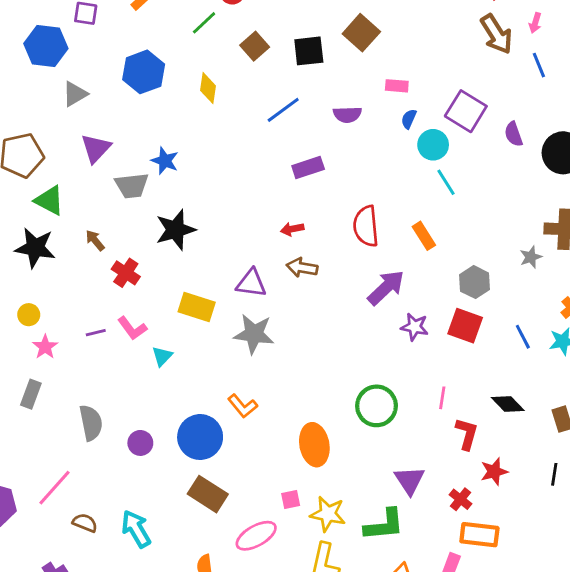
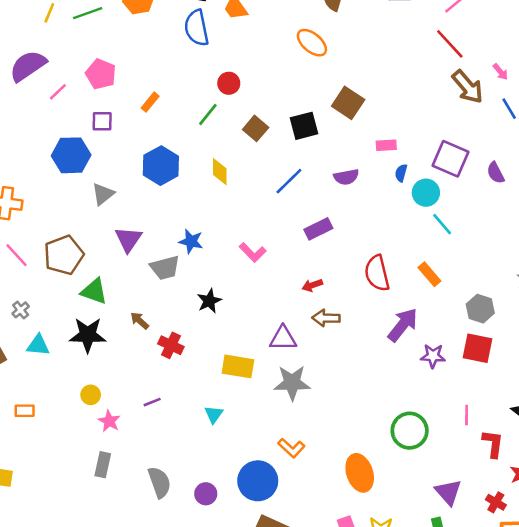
pink arrow: (535, 23) -> (500, 72), turned -48
black star: (175, 230) -> (209, 301), size x0.7
pink L-shape: (132, 328) -> (253, 252), moved

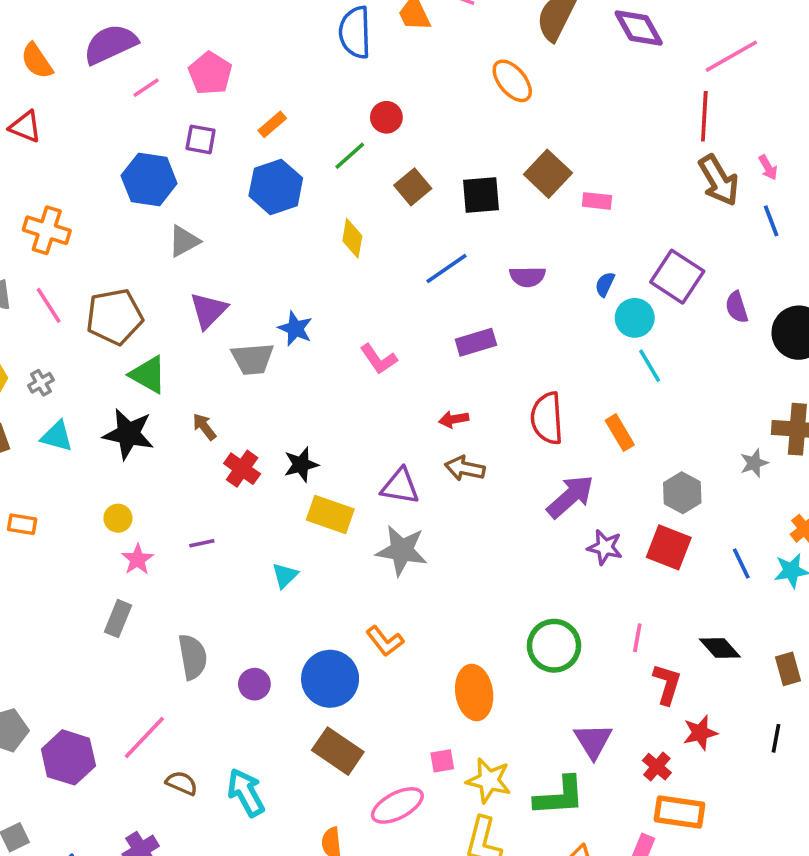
red line: (450, 44) -> (704, 116), turned 36
pink rectangle: (386, 145) -> (597, 201), moved
blue hexagon: (161, 166) -> (276, 187), moved
black star: (209, 301) -> (301, 465), moved

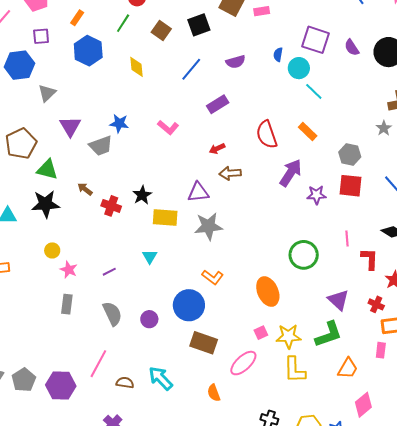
purple line: (202, 543) -> (109, 272), moved

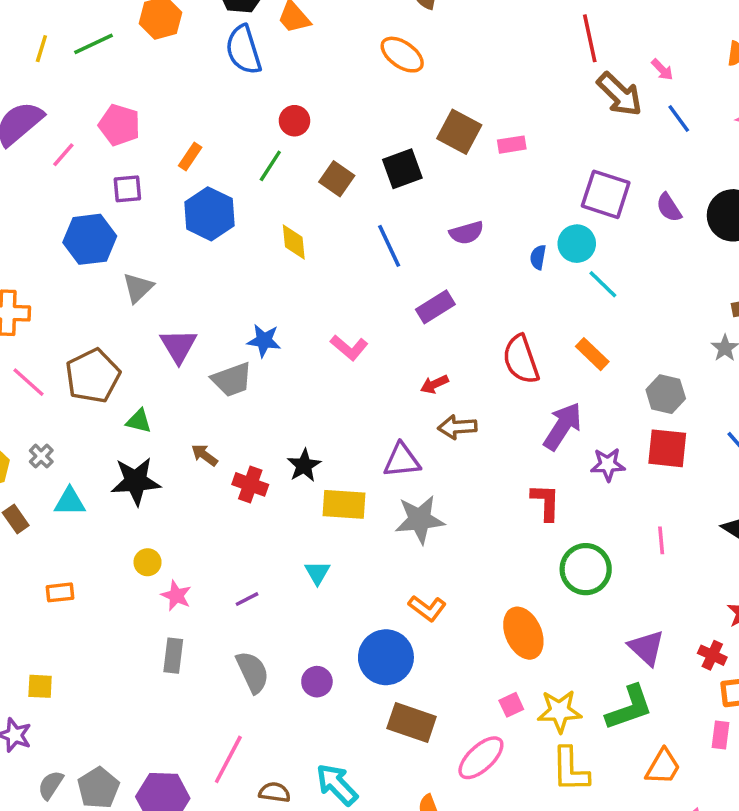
blue semicircle: (278, 55) -> (538, 257), moved
blue line: (191, 69) -> (389, 246), turned -65
green triangle: (47, 169) -> (139, 421), size x0.7
red L-shape: (370, 259) -> (546, 502), moved

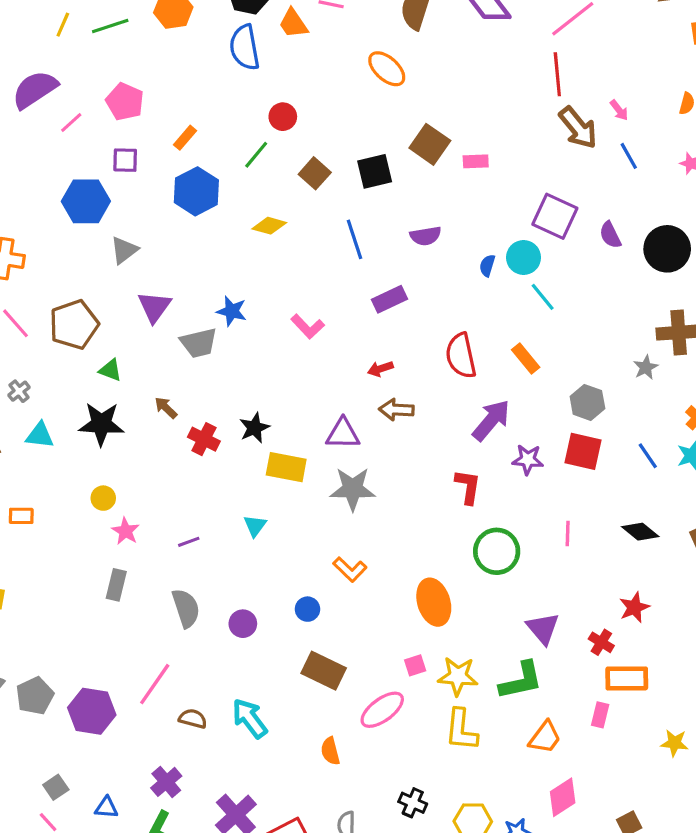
yellow diamond: (294, 242) -> (269, 226), turned -76
blue circle: (386, 657) -> (307, 609), size x0.5

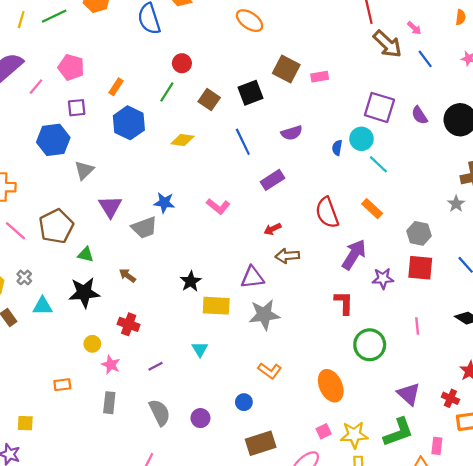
red cross: (204, 439) -> (129, 324), moved
orange rectangle: (21, 516) -> (62, 385), moved
brown rectangle: (324, 671) -> (261, 443), turned -36
pink rectangle: (600, 715) -> (437, 446), moved

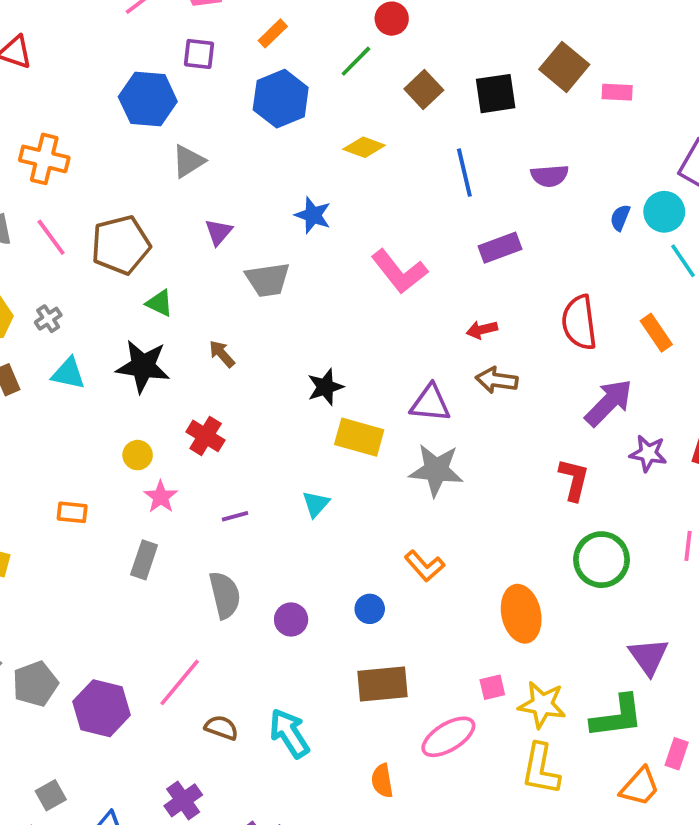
blue star: (164, 203) -> (313, 215), moved
pink L-shape: (218, 206) -> (399, 272), size x1.4
purple triangle: (110, 207) -> (219, 232), size x0.7

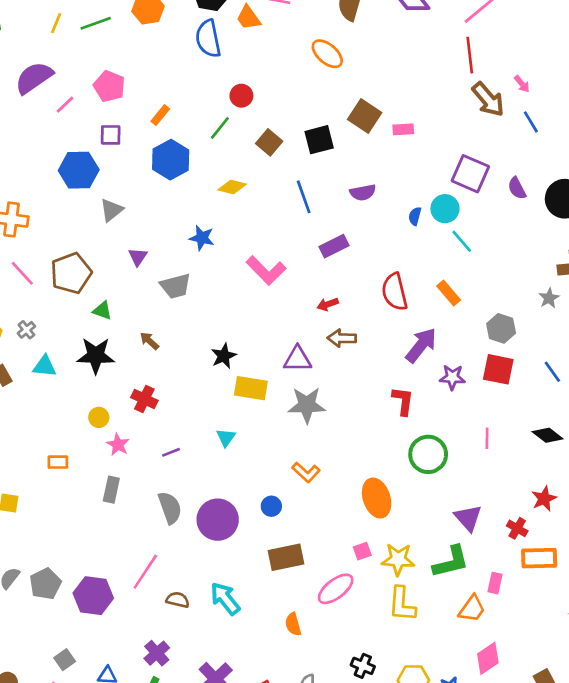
purple circle: (291, 619) -> (218, 520), size x1.8

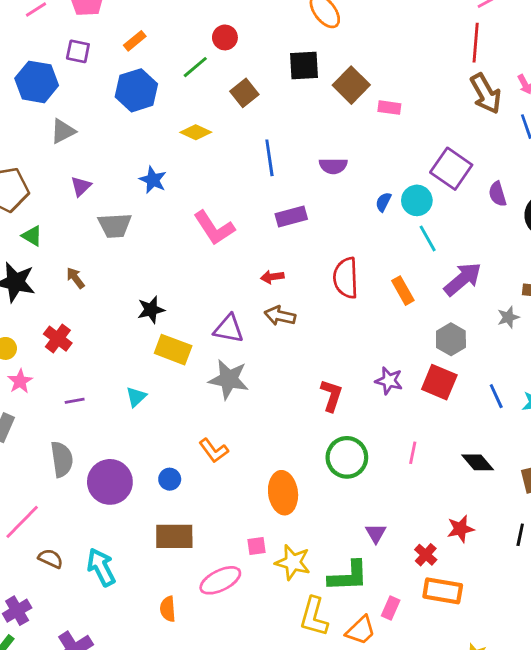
black square: (319, 140) -> (304, 65), moved
purple arrow: (421, 345) -> (463, 279), moved
purple triangle: (468, 518) -> (376, 533), size x0.7
yellow L-shape: (402, 604) -> (314, 617), moved

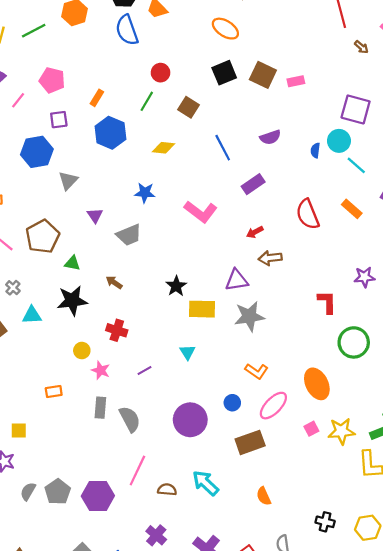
brown arrow: (486, 94) -> (361, 47), size x0.5
gray semicircle: (62, 459) -> (130, 419), moved
pink ellipse: (220, 580) -> (273, 406), moved

